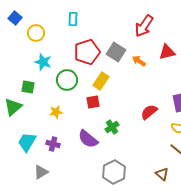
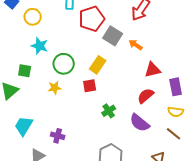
red pentagon: (87, 52) -> (92, 19), moved
red triangle: (167, 52) -> (153, 70), moved
yellow star: (56, 112) -> (55, 88), moved
purple semicircle: (88, 139) -> (140, 123), moved
purple cross: (53, 144) -> (58, 136), moved

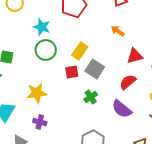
gray square: (113, 36) -> (95, 69), moved
cyan star: (40, 46) -> (42, 27), moved
yellow star: (55, 88) -> (37, 93), moved, size x1.5

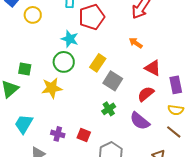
cyan star: (42, 27) -> (70, 39), moved
red triangle: (135, 56) -> (153, 68), turned 42
red square: (72, 72) -> (84, 135), moved, turned 32
yellow star: (37, 93) -> (52, 88), moved

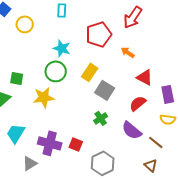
red pentagon: (92, 17) -> (99, 34), moved
brown line: (174, 132) -> (156, 142), moved
purple cross: (58, 134) -> (50, 143), size x1.6

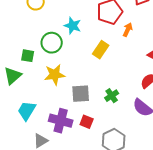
orange arrow: (128, 52) -> (128, 30), moved, turned 80
green circle: (56, 71) -> (52, 43), moved
gray square: (105, 90) -> (81, 94), moved, turned -36

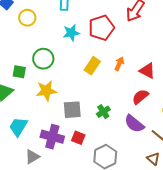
cyan star: (73, 26) -> (71, 33), moved, turned -30
orange arrow: (128, 30) -> (119, 64), moved

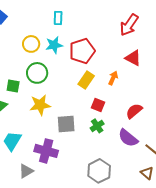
yellow circle: (27, 18) -> (31, 44), moved
red pentagon: (101, 28) -> (82, 51), moved
cyan star: (71, 33) -> (54, 45), moved
red triangle: (147, 71) -> (133, 58), moved
red square: (78, 138) -> (98, 105), moved

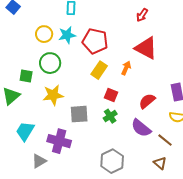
red arrow: (129, 25) -> (142, 15), size x0.6
red pentagon: (82, 51) -> (95, 41), turned 30
red triangle: (133, 58) -> (146, 48), size x1.4

